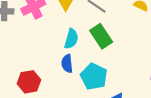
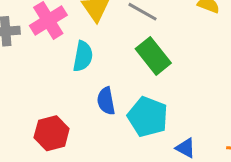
cyan semicircle: (71, 39) -> (83, 56), moved

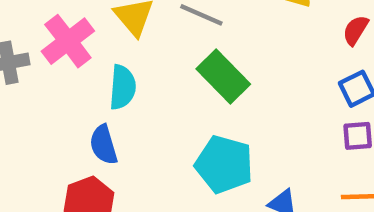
blue semicircle: (106, 101) -> (104, 145), moved

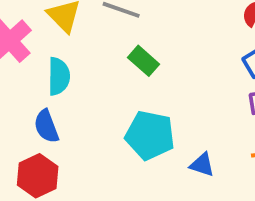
green rectangle: (223, 77) -> (144, 61), size x0.7

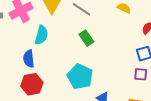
red hexagon: (38, 176) -> (32, 84), moved

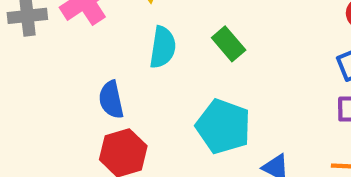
cyan semicircle: (41, 35) -> (163, 47), moved

